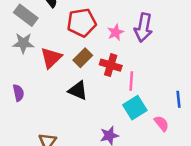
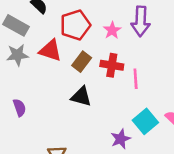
red triangle: (51, 58) -> (50, 50), moved, turned -50
cyan square: (135, 108) -> (145, 121), moved

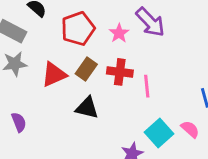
purple arrow: (141, 21) -> (150, 22), turned -44
red triangle: (50, 50) -> (54, 74), moved, turned -40

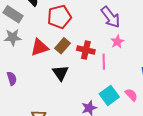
pink star: (119, 33) -> (117, 42), moved
black triangle: (87, 108) -> (60, 73), turned 36

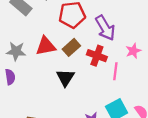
purple arrow: (111, 17) -> (105, 28), moved
gray star: (13, 37) -> (16, 51), moved

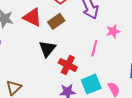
red triangle: (46, 46) -> (32, 17), turned 30
red cross: (97, 56) -> (68, 65), moved

